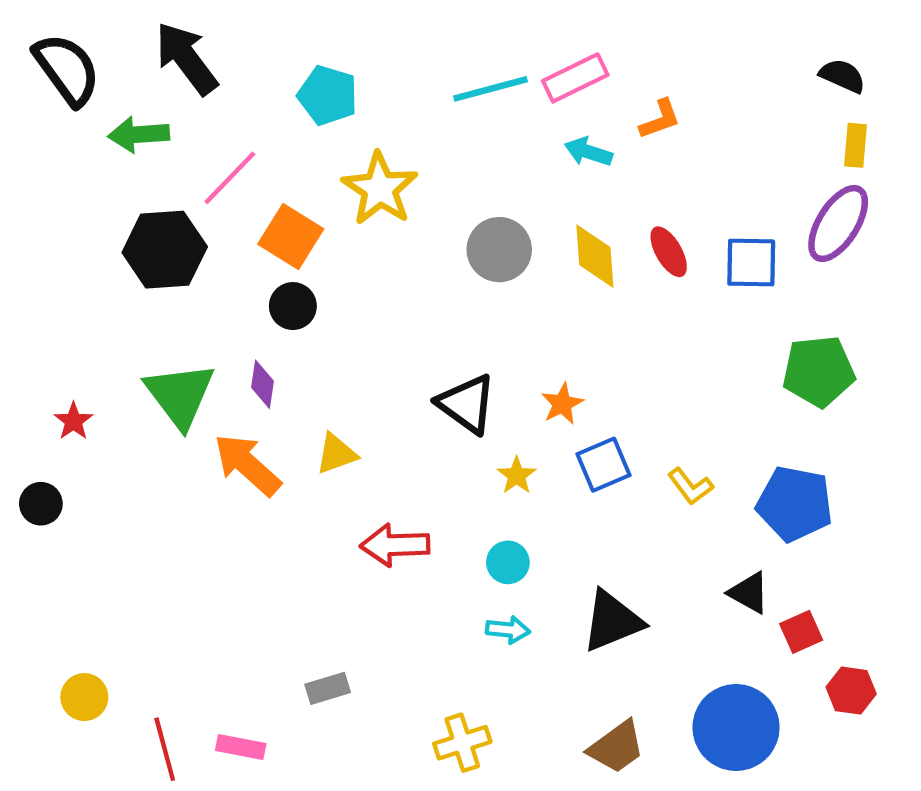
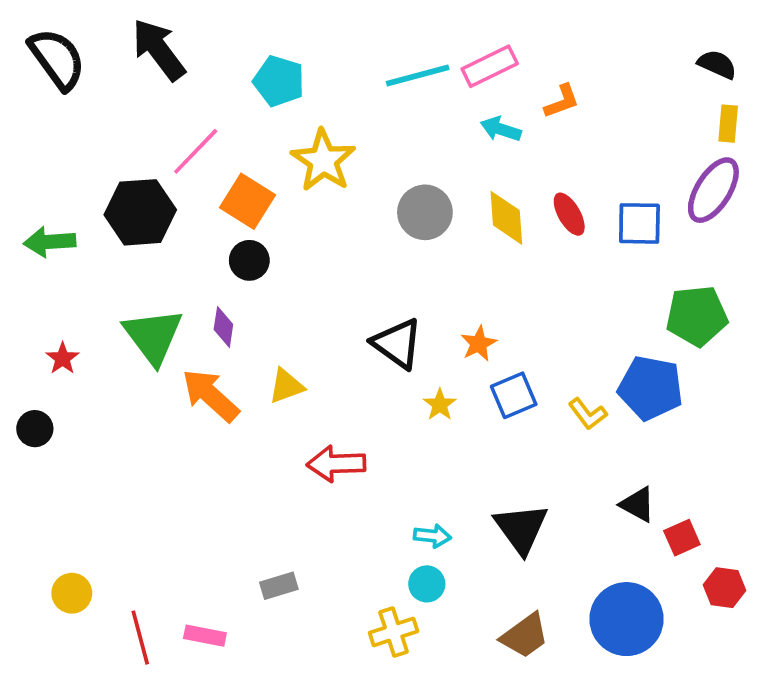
green arrow: (139, 134) -> (50, 242), moved
blue pentagon: (795, 504) -> (651, 388), moved
cyan circle: (508, 562) -> (427, 584), moved
black triangle: (612, 621) -> (521, 528), turned -44

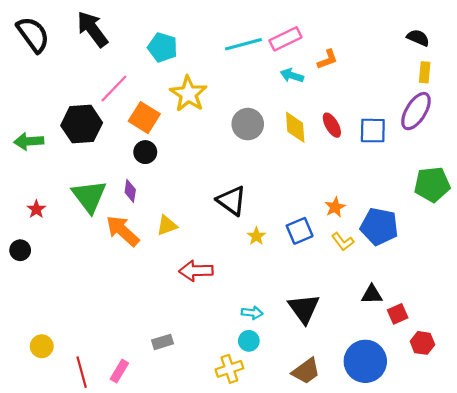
green pentagon: (697, 316) -> (432, 184), moved
orange star: (479, 344) -> (335, 207), moved
black triangle: (638, 504) -> (372, 294), turned -30
pink rectangle: (205, 636) -> (119, 371), turned -70

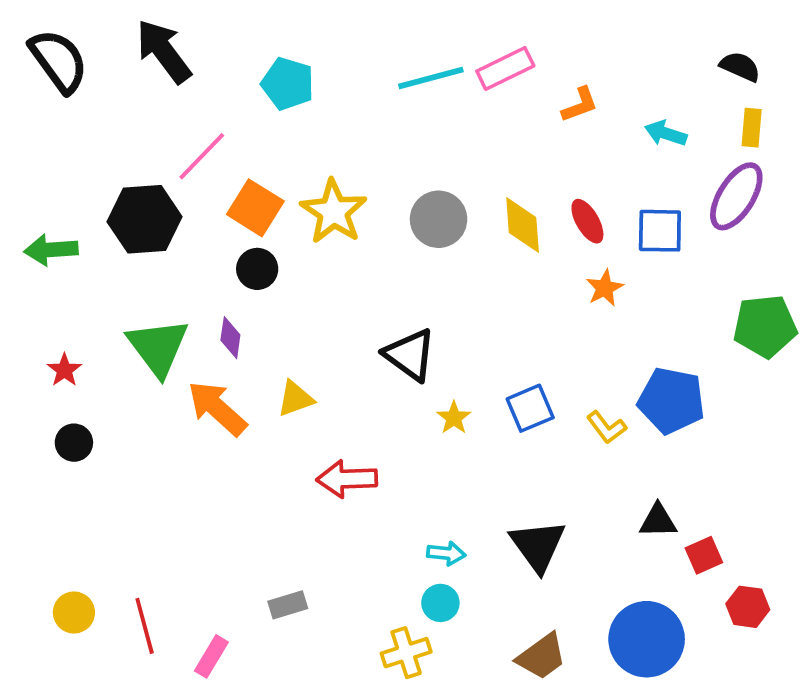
cyan arrow: (292, 76) -> (666, 133), moved
yellow star: (188, 94) -> (334, 212), moved
orange star: (335, 207) -> (605, 288), moved
black circle: (20, 250) -> (74, 443), moved
red line: (82, 372) -> (145, 626), moved

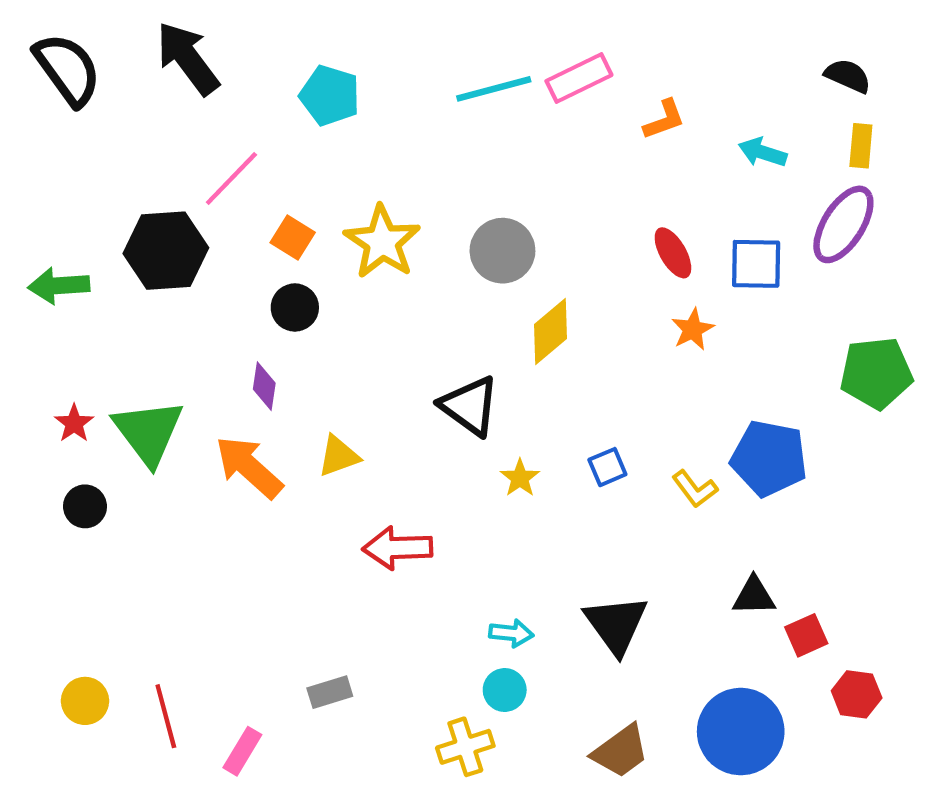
orange square: (255, 208) -> (293, 238), size x0.7
yellow diamond: (523, 225) -> (551, 332), moved, turned 54
green triangle: (158, 347) -> (148, 432), moved
blue square: (530, 408) -> (607, 467), size x0.7

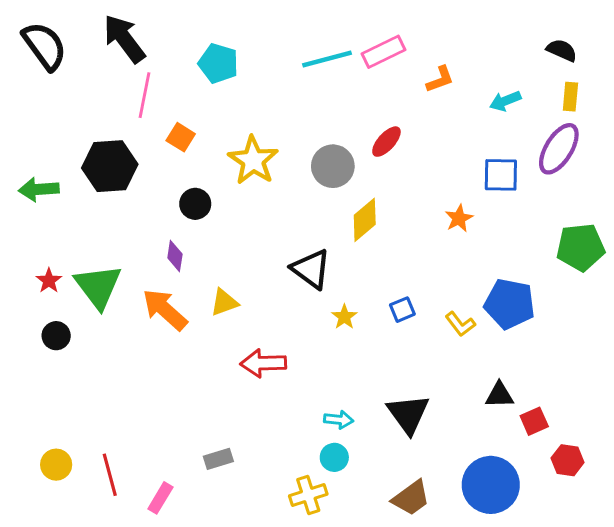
cyan arrow: (763, 152) -> (505, 101), turned -40
pink line: (231, 179) -> (144, 95), moved, turned -33
orange square: (293, 238) -> (181, 137), moved
red ellipse: (673, 253) -> (386, 142), moved, turned 72

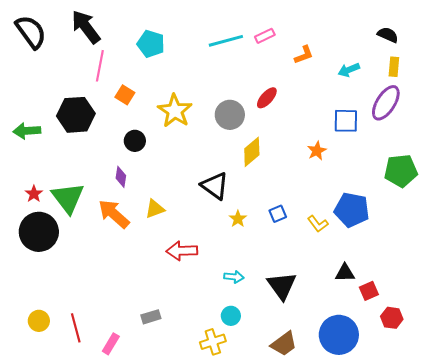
pink rectangle: (384, 52) -> (265, 36), size x0.7
black circle: (56, 336) -> (39, 232), size x2.0
cyan arrow: (339, 420) -> (234, 277), moved

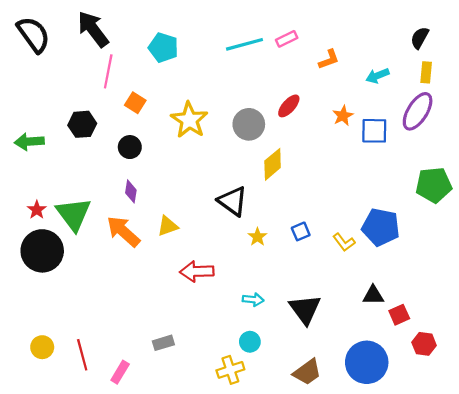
black semicircle: (388, 35) -> (420, 38), turned -85
black hexagon: (76, 115) -> (82, 124), size x0.7
black circle: (135, 141) -> (130, 147), moved
orange star: (317, 151) -> (343, 116), moved

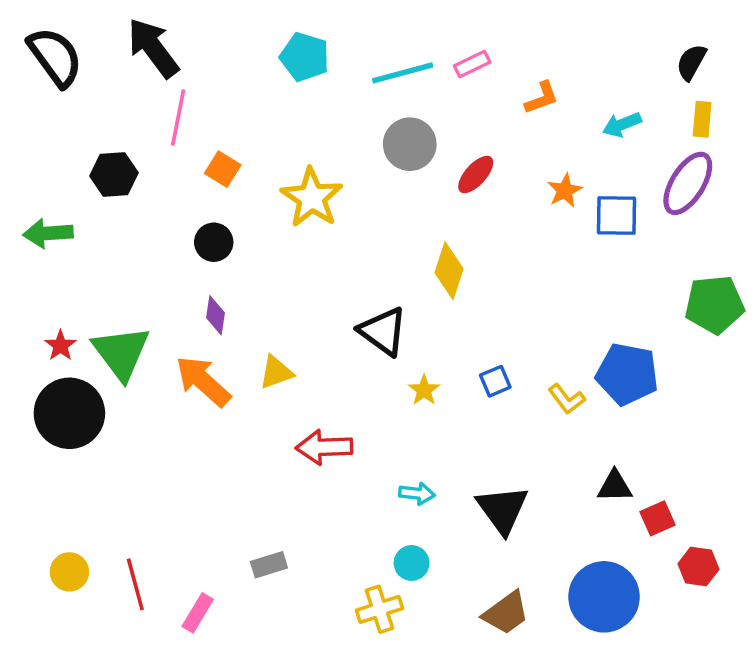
cyan pentagon: (163, 48) -> (305, 57), moved
black hexagon: (82, 124) -> (114, 174), moved
gray circle: (249, 124) -> (410, 144), moved
yellow diamond: (273, 164) -> (449, 271), turned -32

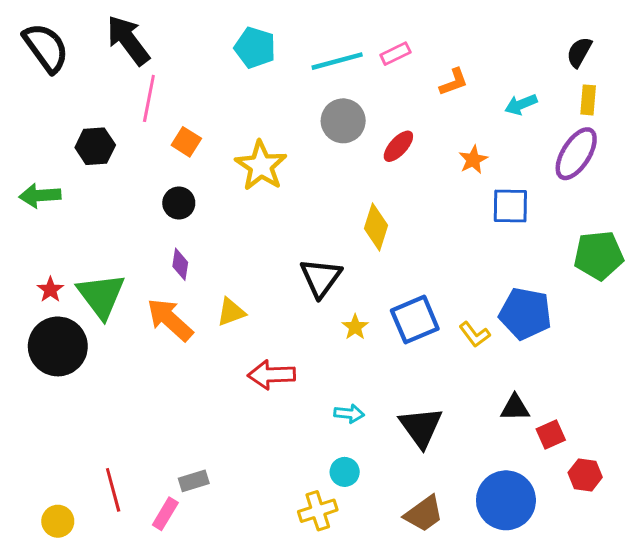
blue square: (616, 215) -> (510, 206), moved
black triangle: (383, 331) -> (321, 278), turned 30
blue square: (495, 381) -> (415, 320), size x1.8
gray rectangle: (269, 565) -> (194, 481), moved
yellow circle: (69, 572) -> (58, 521), moved

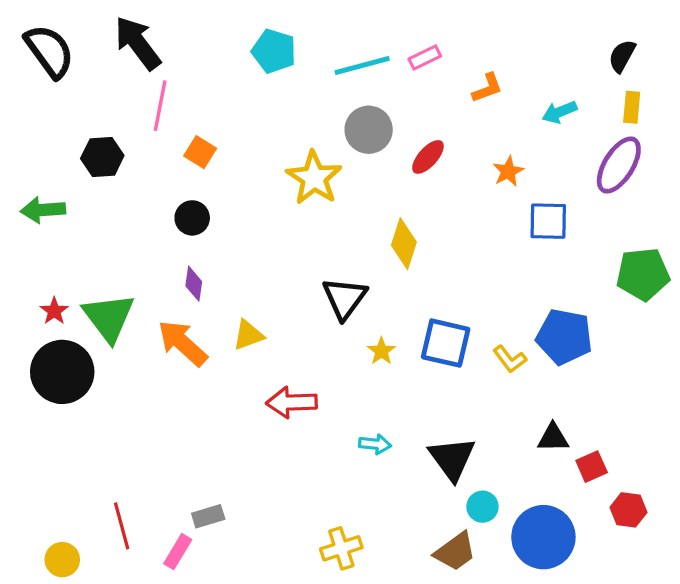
yellow star: (261, 166) -> (314, 178), moved
blue square: (415, 320) -> (446, 343), turned 36
cyan circle: (345, 472) -> (482, 507), moved

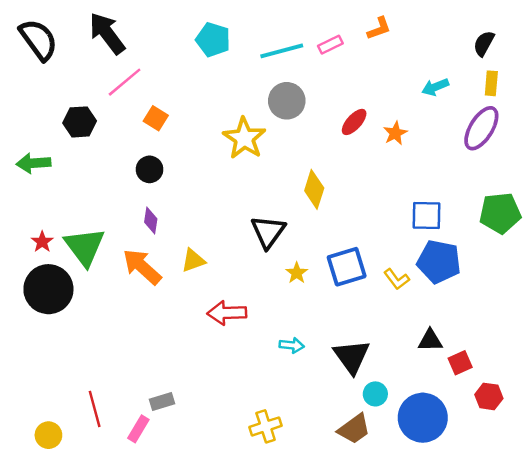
orange L-shape: (487, 88) -> (379, 28), moved
pink line: (160, 106) -> (125, 82), turned 39
red ellipse: (428, 157) -> (354, 122), moved
blue square: (548, 221) -> (426, 216), moved
blue square: (446, 343) -> (347, 267), turned -30

